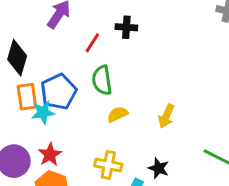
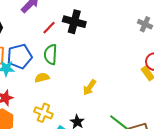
black cross: (126, 27) -> (74, 22), size x1.5
yellow semicircle: (118, 114) -> (42, 78), moved

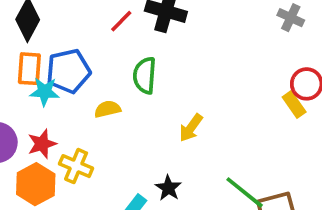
green semicircle: (51, 54) -> (145, 75), moved
yellow cross: (43, 113) -> (76, 166), moved

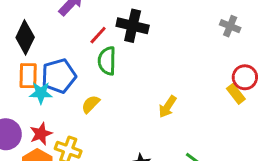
green semicircle: (145, 75) -> (107, 61), moved
yellow semicircle: (107, 109) -> (91, 104), turned -30
yellow arrow: (191, 128) -> (167, 107), moved

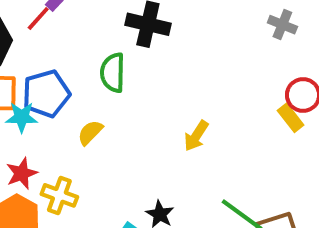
red line: (98, 35) -> (38, 19), moved

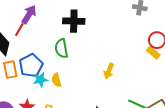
cyan star: (22, 117) -> (40, 80), moved
yellow semicircle: (90, 132) -> (56, 80), turned -48

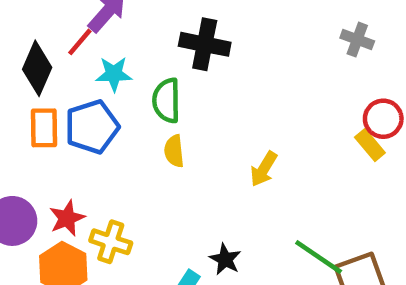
cyan star: (40, 80) -> (114, 74), moved
yellow semicircle: (56, 80) -> (174, 151), moved

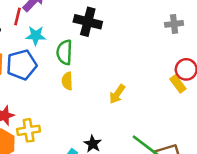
gray cross: (357, 40) -> (174, 24), turned -30
red line: (80, 42) -> (17, 17), turned -30
yellow cross: (111, 242) -> (29, 130), turned -30

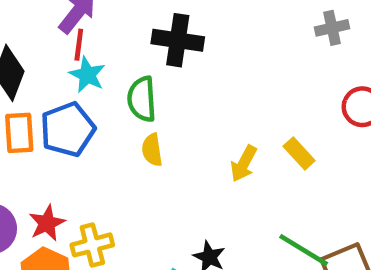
red line: (17, 17) -> (79, 45), moved
cyan star: (36, 36) -> (87, 75), turned 30
yellow rectangle: (178, 84) -> (299, 153), moved

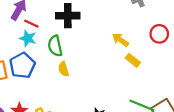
red line: (79, 45) -> (31, 24), moved, turned -64
yellow arrow: (244, 164) -> (120, 40), moved, turned 105

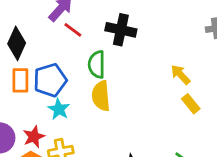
cyan star: (28, 38) -> (59, 109), moved
yellow semicircle: (64, 69) -> (101, 96), size x1.5

